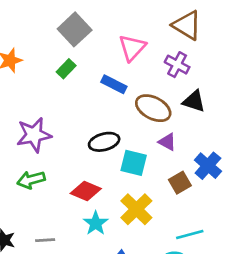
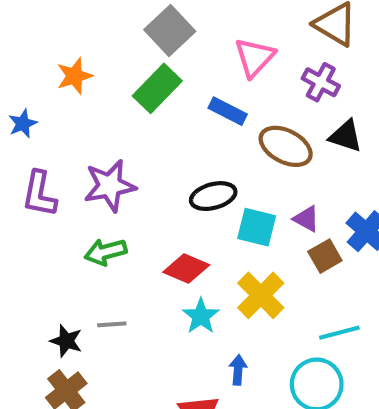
green rectangle: (66, 69) -> (157, 88), size x1.6
purple triangle: (167, 142) -> (306, 219), moved
gray line: (45, 240) -> (112, 324), moved

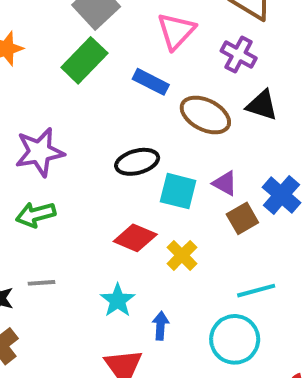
red diamond: (186, 268) -> (135, 238), moved
yellow cross: (261, 295) -> (182, 255), size x0.7
cyan star: (201, 316) -> (118, 300), moved

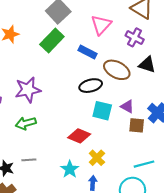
black ellipse: (137, 162) -> (91, 86), moved
brown square: (242, 218) -> (137, 125), turned 35
yellow cross: (182, 255) -> (97, 158), moved

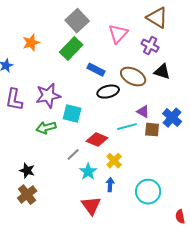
blue rectangle: (87, 52) -> (96, 70), moved
cyan square: (102, 111) -> (72, 114), moved
gray line: (29, 160) -> (73, 155), moved, turned -40
cyan line: (144, 164) -> (127, 127), moved

